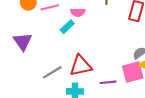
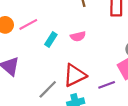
pink semicircle: (78, 12) -> (78, 36), moved

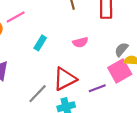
pink line: (28, 24) -> (16, 17), moved
pink semicircle: (78, 36) -> (80, 42), moved

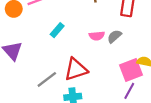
gray semicircle: (121, 49) -> (114, 36), moved
purple line: (97, 88) -> (129, 91), moved, turned -49

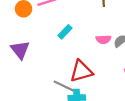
gray line: (47, 79) -> (64, 86), moved, turned 60

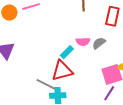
cyan rectangle: (65, 32) -> (67, 52), moved

